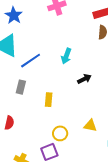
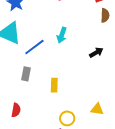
cyan arrow: (66, 56) -> (62, 35), moved
black arrow: (84, 79) -> (96, 52), moved

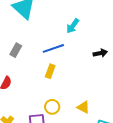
blue line: (34, 47) -> (53, 48), moved
gray rectangle: (26, 74) -> (16, 50), moved

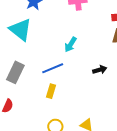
gray rectangle: (16, 50) -> (15, 72), size x1.5

